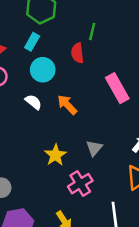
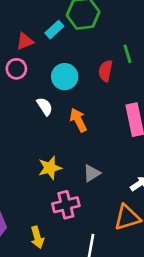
green line: (92, 32) -> (128, 54), turned -48
cyan rectangle: (32, 42) -> (54, 30), moved

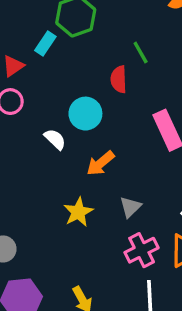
cyan circle: (65, 77) -> (85, 114), moved
orange arrow: (78, 120) -> (100, 163), moved, turned -90
pink cross: (66, 205) -> (142, 250), moved

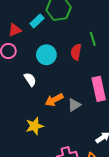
cyan circle: (85, 114) -> (46, 55), moved
gray triangle: (130, 207) -> (74, 105), moved

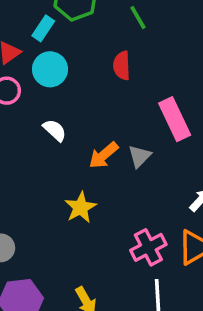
green line: (93, 39) -> (138, 17), moved
cyan circle: (46, 55) -> (50, 69), moved

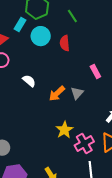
cyan circle: (50, 69) -> (41, 36), moved
pink rectangle: (175, 119) -> (95, 72), size x0.6
yellow star: (80, 207) -> (64, 130), moved

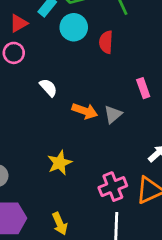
orange arrow: (57, 93) -> (85, 111), turned -126
yellow star: (64, 130) -> (60, 163), moved

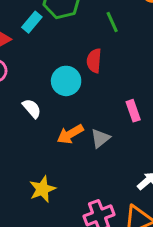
cyan circle: (74, 27) -> (66, 81), moved
orange arrow: (85, 111) -> (70, 134), turned 130

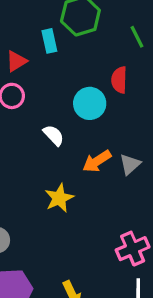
cyan rectangle: (32, 22) -> (49, 41), turned -50
yellow star: (42, 189) -> (59, 198), moved

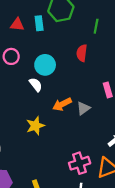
green line: (137, 37) -> (96, 26), turned 32
red triangle: (16, 61) -> (17, 25), moved, turned 32
cyan circle: (90, 103) -> (45, 65), moved

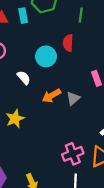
cyan circle: (45, 65) -> (46, 56), moved
yellow star: (35, 126) -> (15, 119), moved

